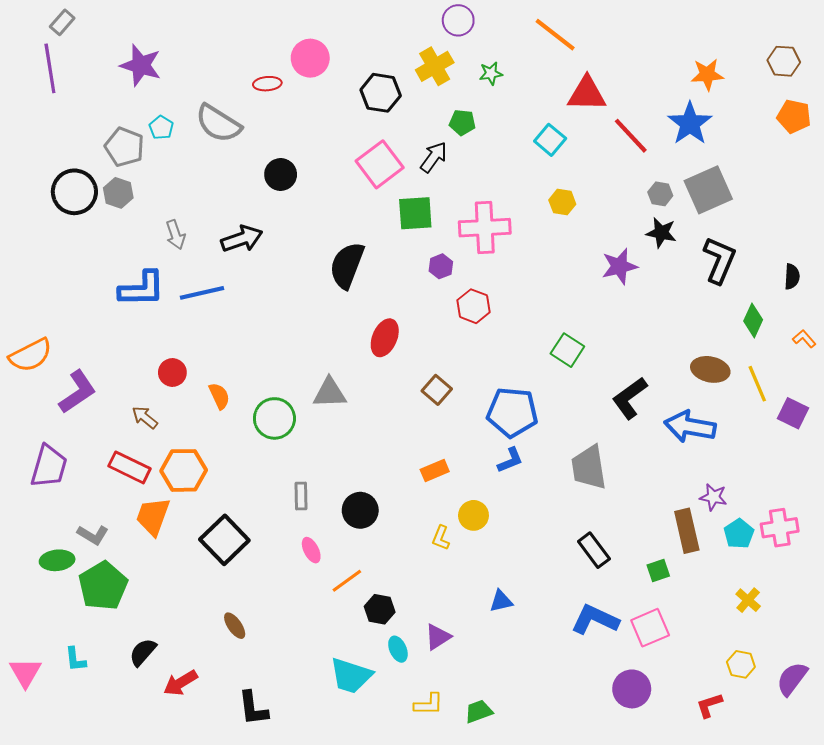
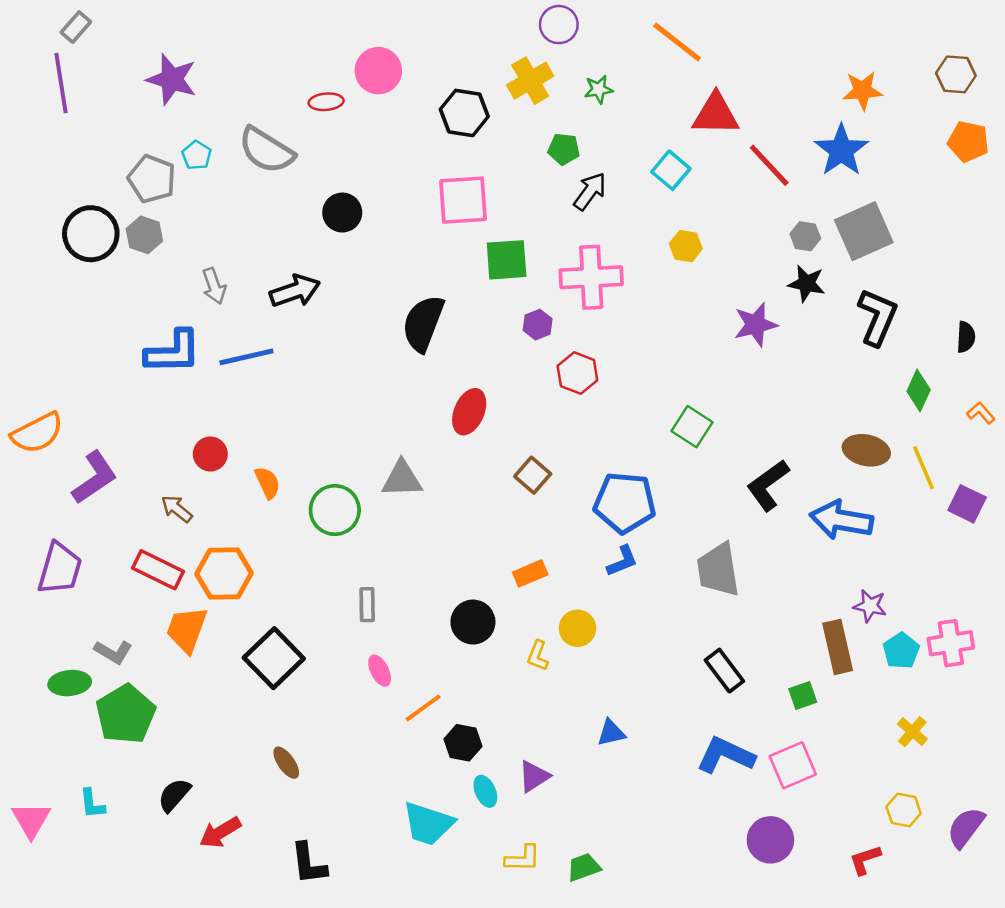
black arrow: (434, 157) -> (590, 191), moved
pink square: (380, 164) -> (463, 200), turned 33
black circle: (360, 510) -> (473, 622), moved

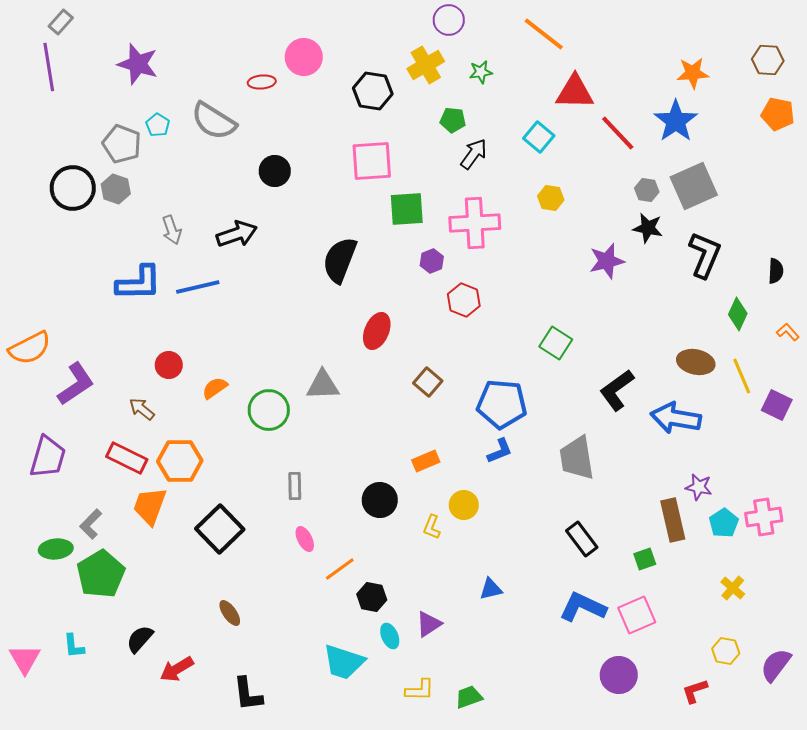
orange semicircle: (268, 483) -> (215, 388), turned -100
gray L-shape: (113, 652) -> (91, 524), turned 104

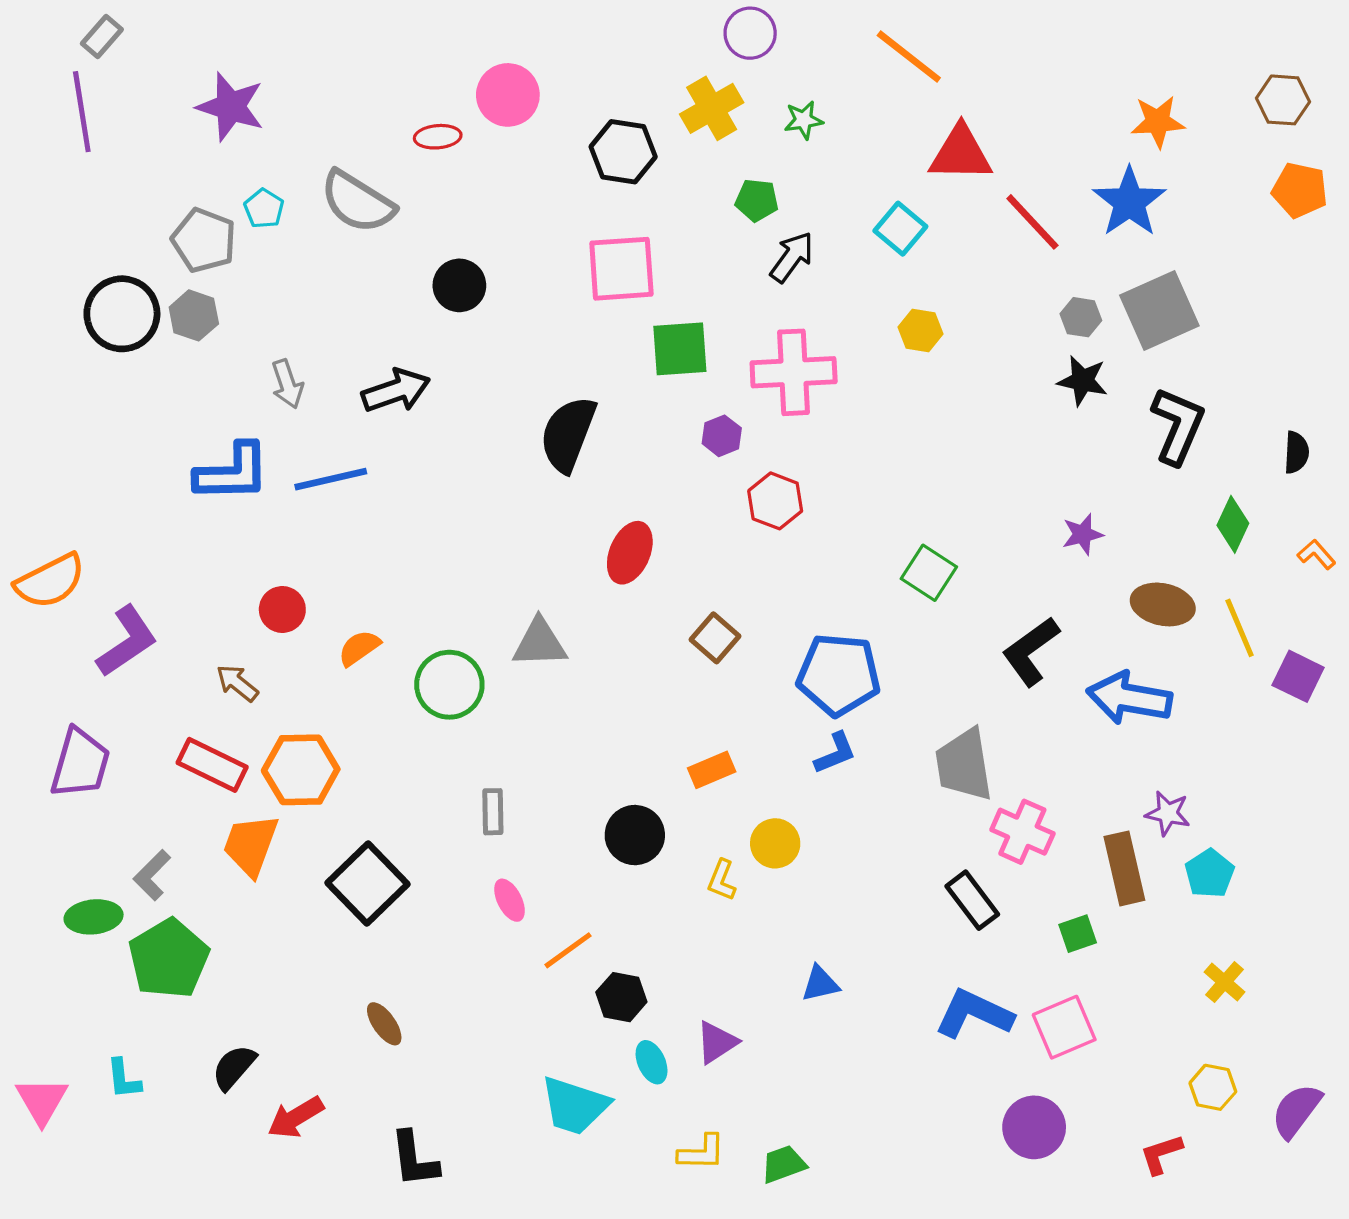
purple star: (607, 261) -> (1083, 534), moved, size x0.7
pink cross: (764, 517) -> (1022, 832), moved, turned 33

